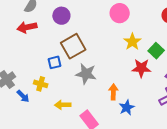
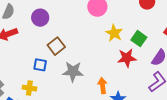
brown square: (73, 46) -> (56, 46), size x0.7
blue square: (54, 62) -> (40, 65), turned 32

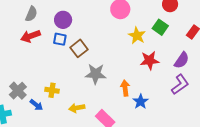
green square: (139, 39) -> (160, 27), moved
blue square: (40, 65) -> (60, 39), moved

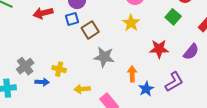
yellow star: (137, 36) -> (131, 23), moved
blue square: (60, 39) -> (72, 19), turned -32
purple L-shape: (180, 85) -> (174, 82), moved
blue arrow: (36, 105) -> (42, 82), turned -40

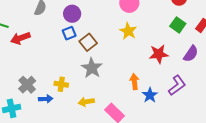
red arrow: (43, 13) -> (20, 38), moved
green square: (173, 17) -> (178, 25), moved
gray star: (104, 57) -> (92, 68), moved, turned 30

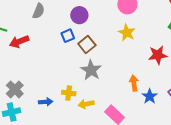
purple circle: (72, 14) -> (79, 15), moved
yellow cross: (61, 84) -> (69, 93), moved
gray cross: (27, 85) -> (15, 89), moved

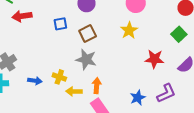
blue square: (68, 36) -> (60, 24), moved
gray star: (91, 70) -> (86, 59), turned -30
orange arrow: (134, 83) -> (97, 86), moved

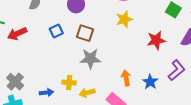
yellow star: (129, 30) -> (124, 19), turned 30
brown square: (88, 33) -> (85, 33), turned -30
orange arrow: (97, 86) -> (126, 78), moved

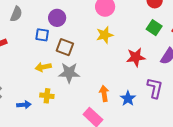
blue square: (56, 31) -> (42, 35), moved, turned 32
purple L-shape: (177, 70) -> (155, 88), turned -40
yellow arrow: (87, 93) -> (43, 67), moved

